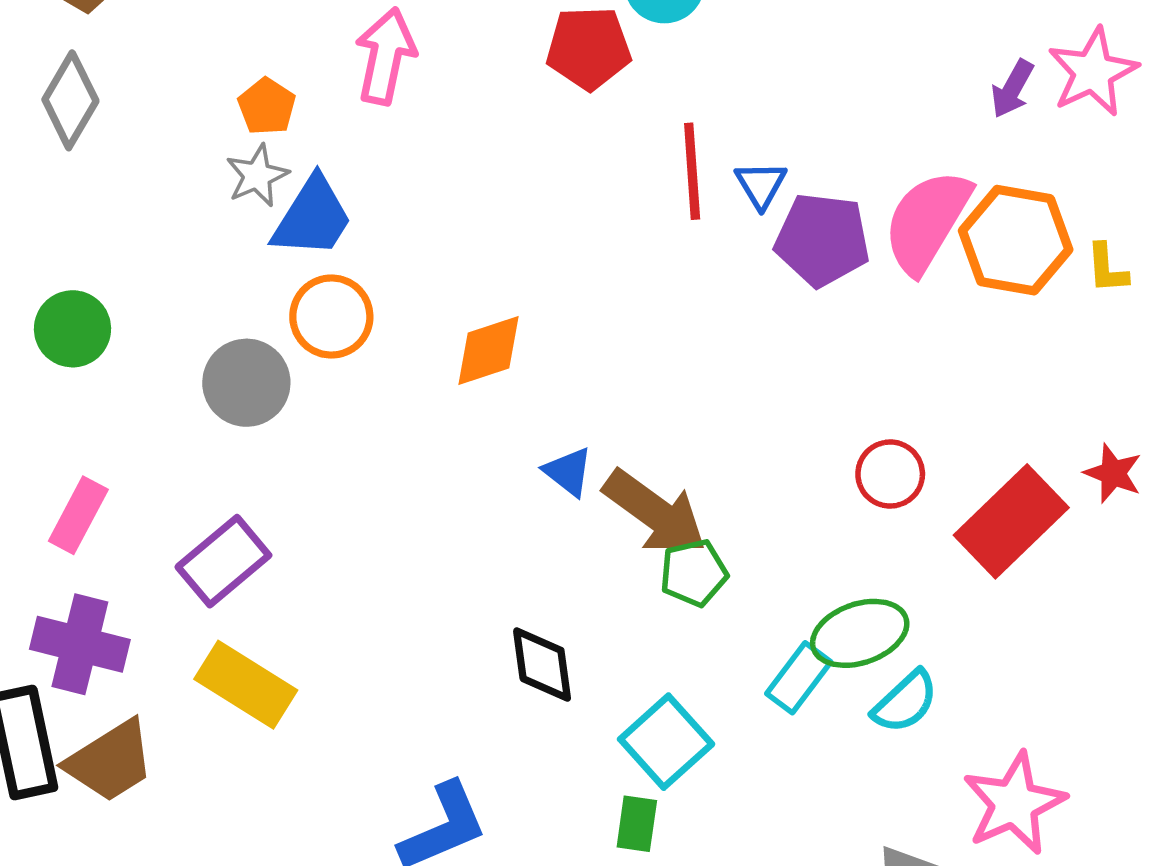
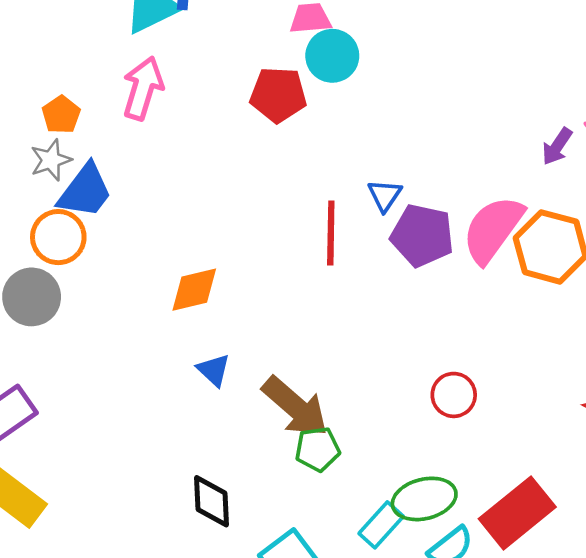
red line: (692, 171) -> (331, 233), moved
orange circle: (331, 316) -> (58, 237), moved
blue triangle: (568, 472) -> (214, 370), moved
red rectangle: (1011, 521) -> (517, 513), moved

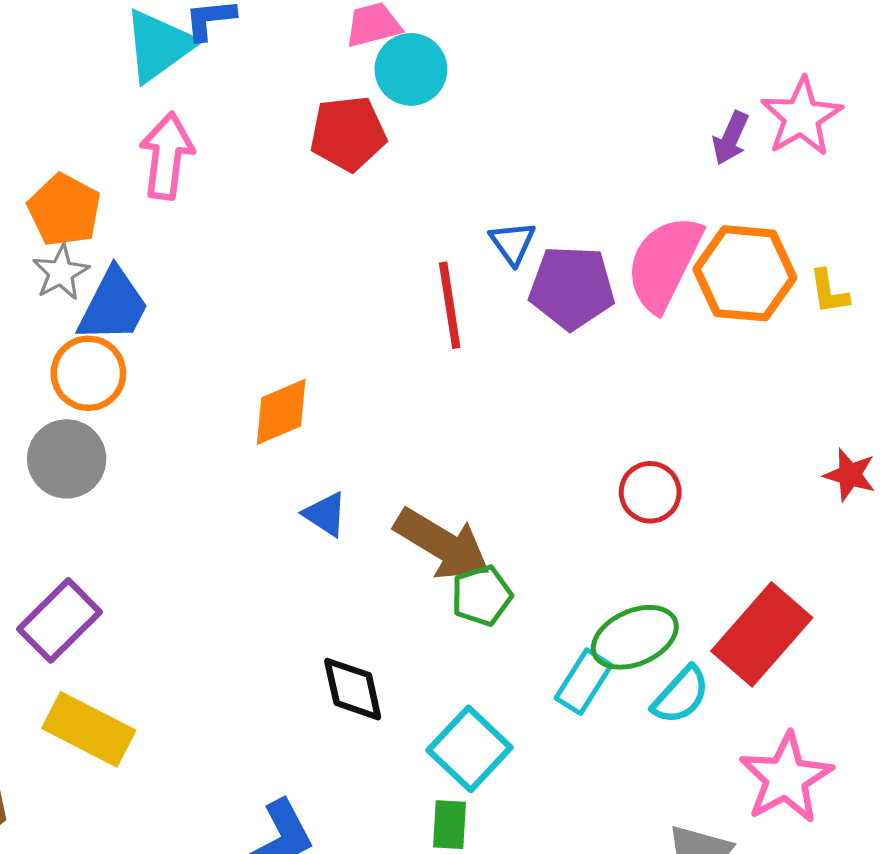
orange pentagon: (61, 115) -> (64, 210), size x1.4

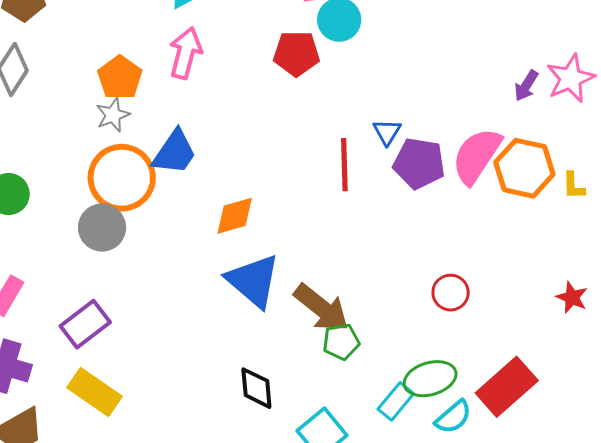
blue trapezoid: (113, 306) -> (174, 152), moved
orange circle: (88, 373) -> (122, 178), size x1.5
blue triangle: (325, 514) -> (253, 281), size x2.0

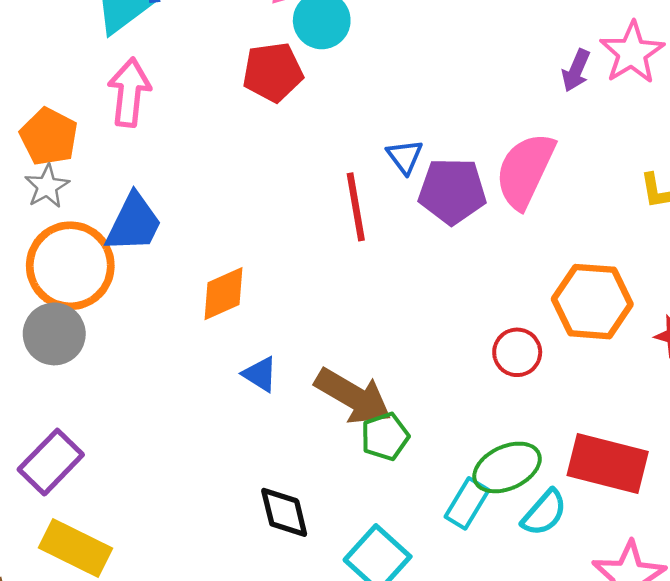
orange hexagon: (524, 168) -> (592, 302), moved
blue triangle: (253, 281) -> (260, 374), size x0.5
red rectangle: (507, 387) -> (608, 463), turned 64

